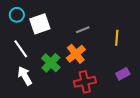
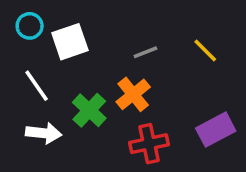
yellow line: (117, 38) -> (205, 51), moved, turned -49
purple rectangle: (123, 74) -> (216, 130), size x1.5
white arrow: (25, 76) -> (44, 133), turned 126

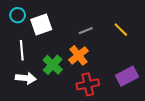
white line: (37, 86) -> (22, 50), turned 30

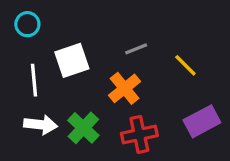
white square: (41, 24) -> (72, 60), moved
yellow line: (121, 30) -> (185, 65), moved
green cross: (53, 65) -> (83, 128), moved

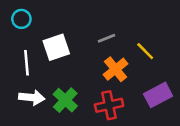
orange cross: (125, 88) -> (116, 69), moved

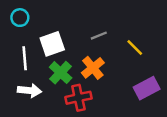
orange cross: (116, 69) -> (93, 68), moved
green cross: (65, 100) -> (61, 73), moved
red cross: (109, 105) -> (78, 98), moved

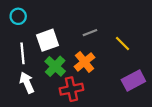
white arrow: (29, 91) -> (27, 83), turned -120

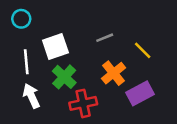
orange cross: (84, 62) -> (114, 73), moved
purple rectangle: (133, 80) -> (140, 93), moved

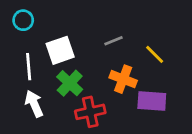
orange cross: (114, 73) -> (123, 79), turned -30
purple rectangle: (140, 93) -> (152, 101), turned 32

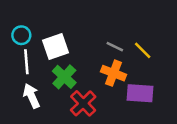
cyan circle: (23, 20) -> (21, 35), moved
gray line: (114, 41) -> (115, 47), moved, turned 48
red cross: (90, 112) -> (83, 103), turned -32

